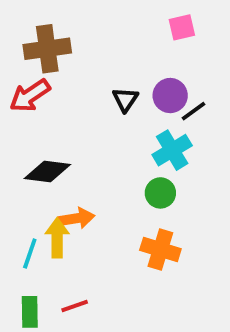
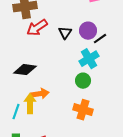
red arrow: (30, 96) -> (37, 28), moved

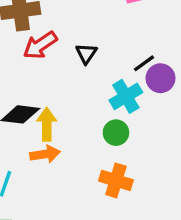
purple circle: (88, 31) -> (160, 78), moved
yellow arrow: (30, 104) -> (47, 124), moved

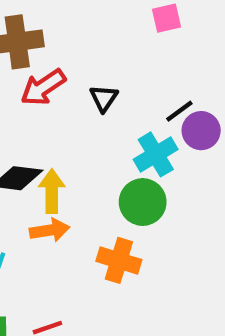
green circle: (116, 133) -> (143, 202), size x1.4
orange cross: (116, 180) -> (119, 260), moved

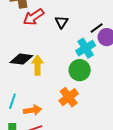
orange arrow: (50, 230) -> (32, 110), moved
orange cross: (119, 260) -> (69, 97), turned 36

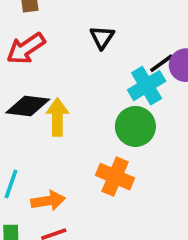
red arrow: (33, 17) -> (26, 48), moved
black line: (97, 28) -> (161, 63), moved
orange cross: (69, 97) -> (115, 177), turned -30

